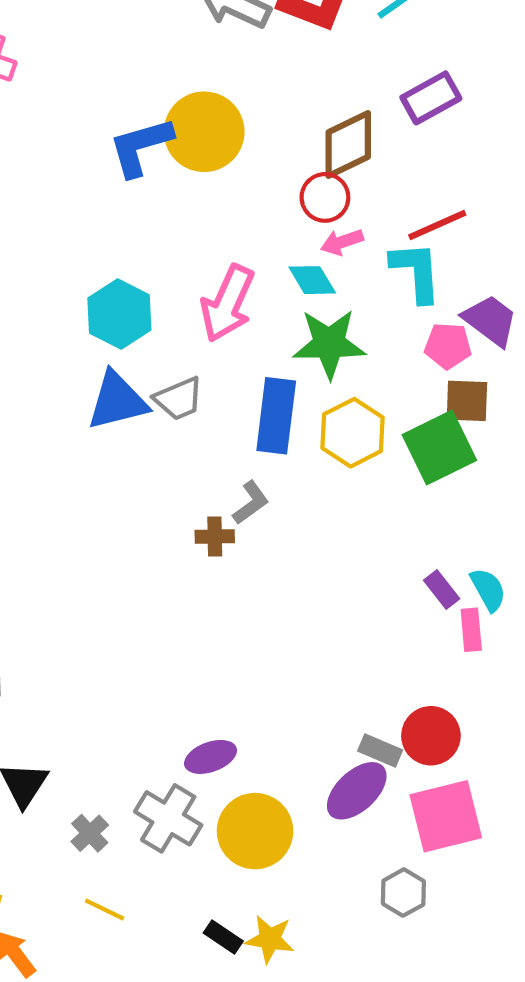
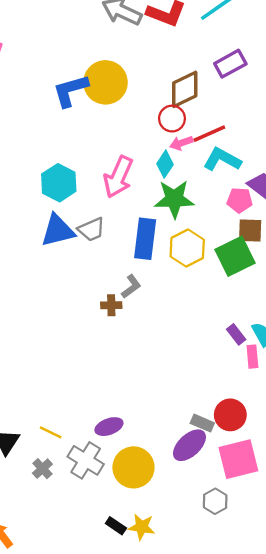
red line: (437, 225) -> (209, 134), moved
cyan L-shape: (416, 272) -> (222, 159), turned -57
cyan diamond: (312, 280) -> (165, 164), turned 64
yellow line: (105, 909) -> (51, 432), moved

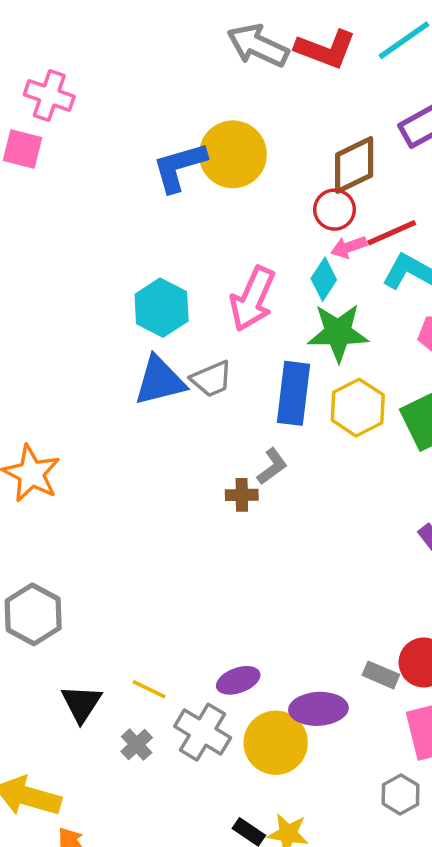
purple ellipse: (189, 445) -> (318, 709), moved, turned 40

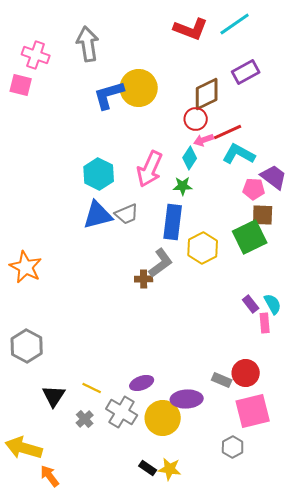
gray arrow: (258, 46) -> (88, 44), moved, turned 56
green star: (338, 333) -> (183, 186), moved, size x0.6
yellow hexagon: (358, 408) -> (203, 248), moved
gray L-shape: (272, 466) -> (161, 263), size x1.4

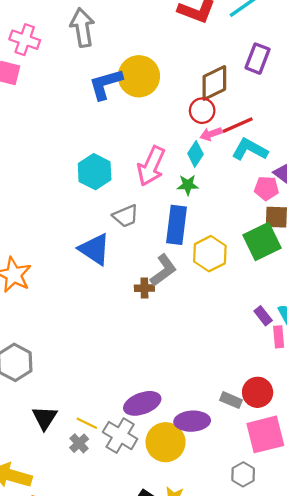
purple rectangle: (246, 72) -> (258, 59), turned -40
blue triangle: (98, 215) -> (95, 249), moved, turned 48
purple ellipse: (142, 383) -> (142, 403), size x1.4
yellow line: (92, 388) -> (87, 423), moved

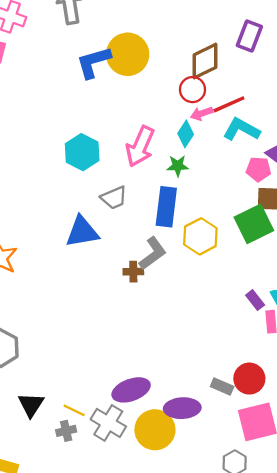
blue triangle: (95, 249) -> (82, 232), turned -44
gray cross: (79, 443) -> (66, 431), turned 30

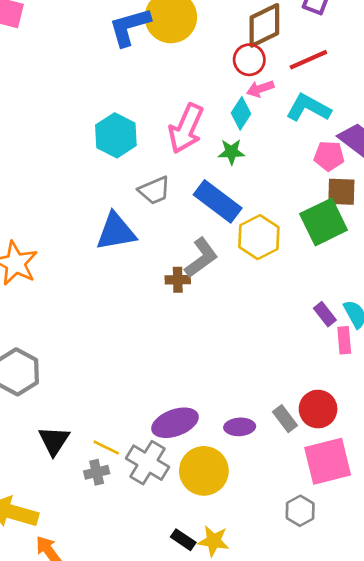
red line: (229, 104) -> (308, 60), moved
blue rectangle: (166, 207) -> (218, 201), turned -60
gray rectangle: (222, 387) -> (285, 419), turned 30
purple ellipse: (182, 408) -> (240, 427), moved, size x0.7

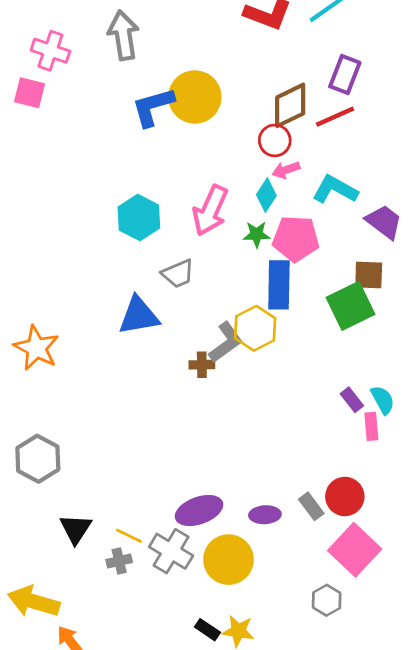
red line: (308, 60) -> (335, 117), moved
pink pentagon: (329, 156) -> (296, 239), moved, size x1.5
blue rectangle: (218, 201) -> (279, 285), moved, turned 54
yellow hexagon: (259, 237) -> (255, 328), moved
pink square: (328, 461) -> (355, 550), turned -33

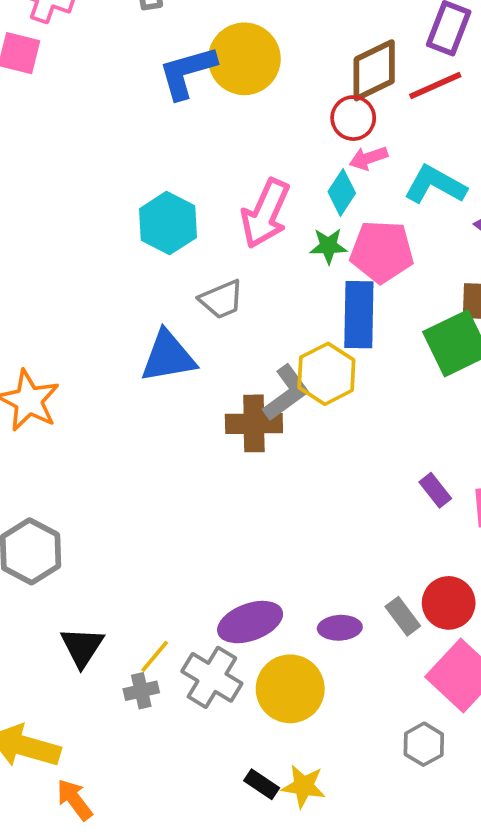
brown cross: (202, 365) -> (254, 423), size x1.6
purple rectangle: (352, 400) -> (435, 490), moved
yellow line: (129, 536) -> (155, 656), turned -76

